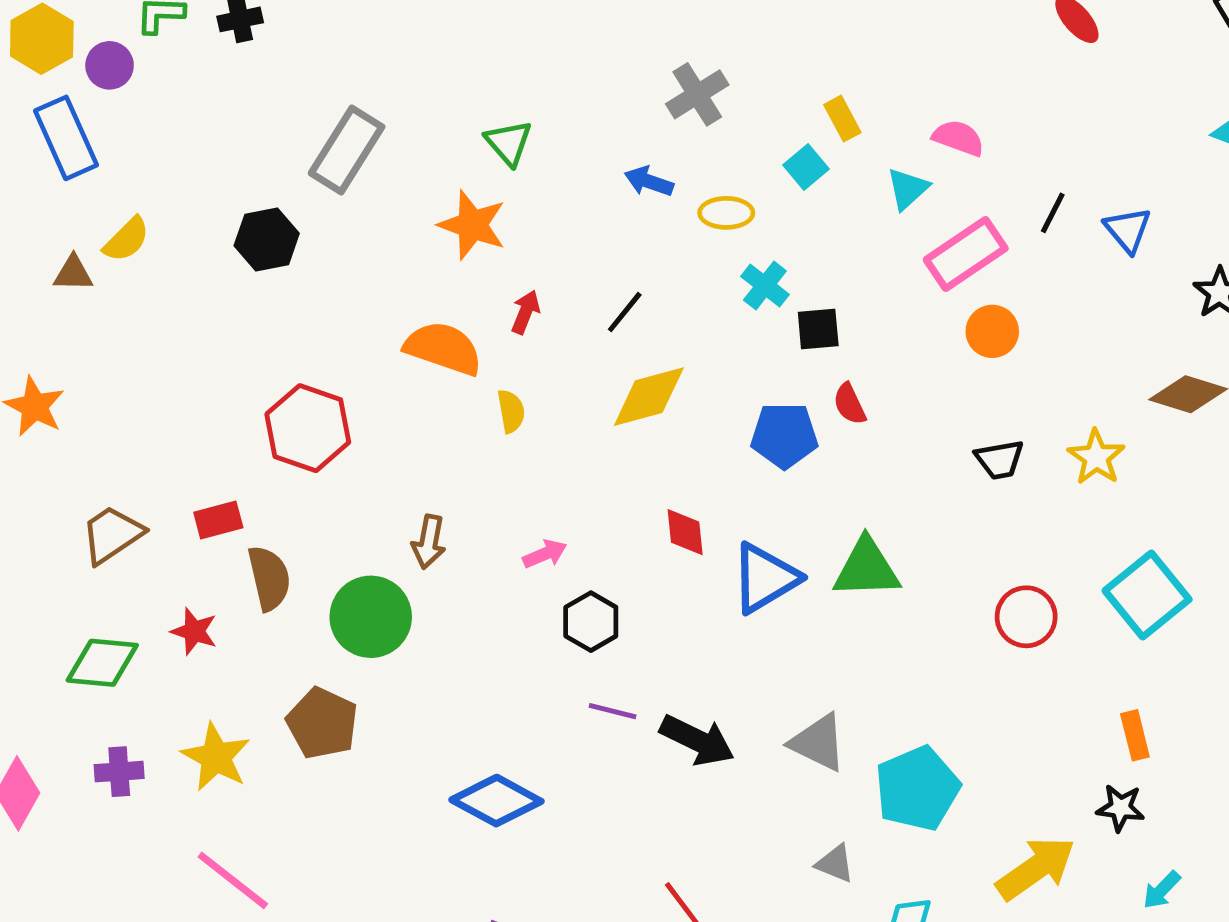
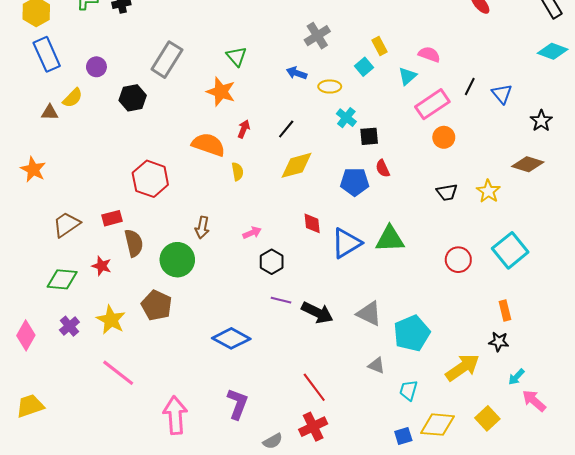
purple circle: (110, 65) -> (96, 67), moved
purple cross: (119, 772) -> (69, 326), turned -36

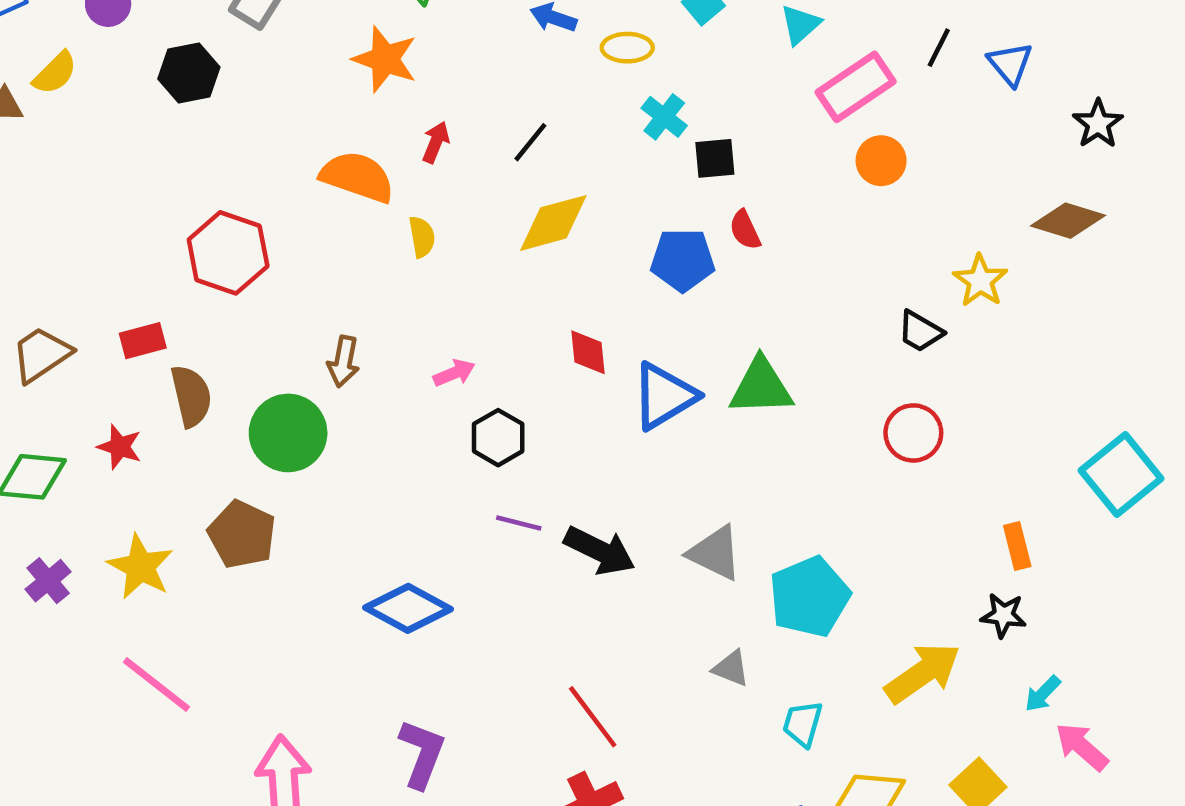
black trapezoid: (447, 192) -> (920, 331), moved, turned 40
cyan square: (510, 250) -> (1121, 474), moved

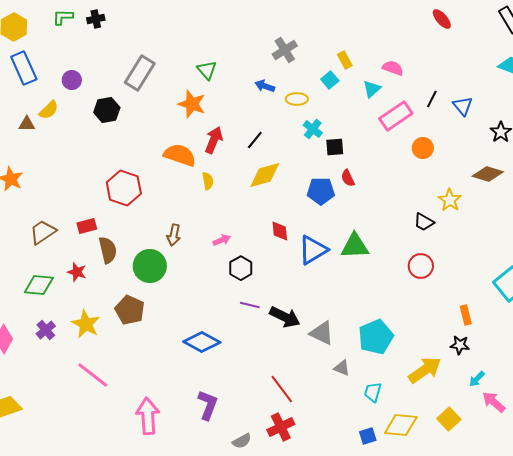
red arrow: (436, 142) -> (214, 140), size x1.5
orange circle: (881, 161) -> (423, 148), moved
gray triangle: (715, 553) -> (322, 333), moved

